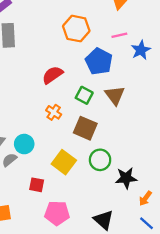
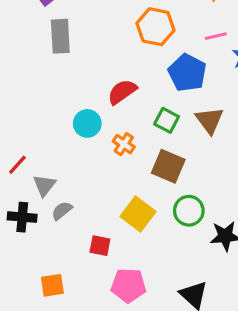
cyan circle: (24, 144) -> (87, 123), moved

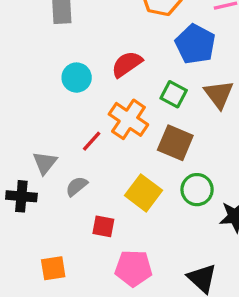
cyan circle: (87, 123) -> (77, 78), moved
orange cross: (124, 144) -> (128, 119), size x1.6
red line: (17, 165) -> (92, 141), moved
gray semicircle: (62, 211) -> (77, 186), moved

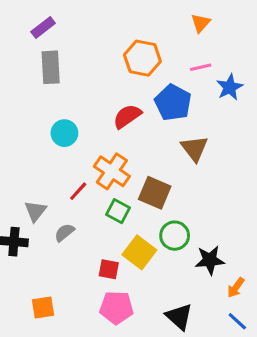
red semicircle: (127, 64) -> (127, 116), moved
green square: (174, 94) -> (118, 211), moved
yellow square: (144, 193) -> (139, 252), moved
red square: (103, 226) -> (109, 269), moved

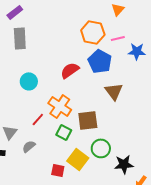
orange hexagon: (142, 58) -> (93, 32), moved
blue star: (230, 87) -> (137, 51), turned 30
brown square: (155, 193) -> (88, 120), turned -30

